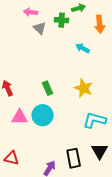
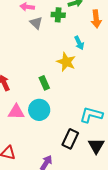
cyan arrow: (83, 48) -> (79, 43), turned -144
yellow star: (84, 88) -> (66, 62), moved
black rectangle: (74, 158) -> (70, 139), moved, turned 36

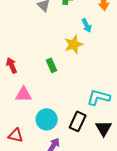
yellow star: (66, 62) -> (74, 44), turned 30
cyan circle: (39, 110) -> (47, 119), moved

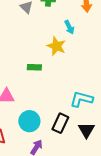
yellow star: (74, 44) -> (56, 46), turned -30
green rectangle: (52, 65) -> (34, 67), turned -64

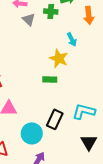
green rectangle: (34, 67) -> (50, 79), moved
black rectangle: (60, 123) -> (55, 119), moved

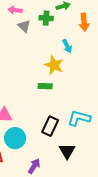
cyan circle: (32, 133) -> (15, 138), moved
black triangle: (89, 142) -> (67, 151), moved

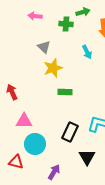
gray triangle: (24, 26) -> (44, 47), moved
yellow star: (54, 65) -> (53, 68), moved, turned 30

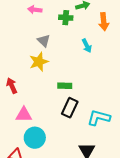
yellow star: (53, 68) -> (39, 62), moved
black rectangle: (70, 132) -> (70, 108), moved

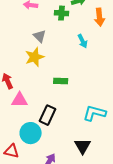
black rectangle: (70, 108) -> (48, 115), moved
pink triangle: (24, 115) -> (20, 100), moved

